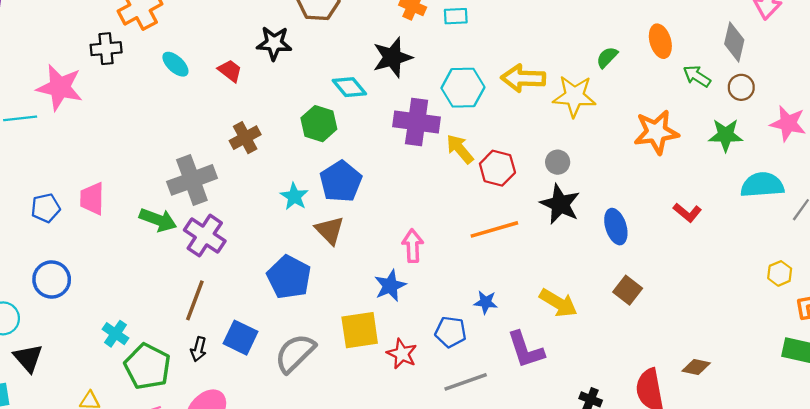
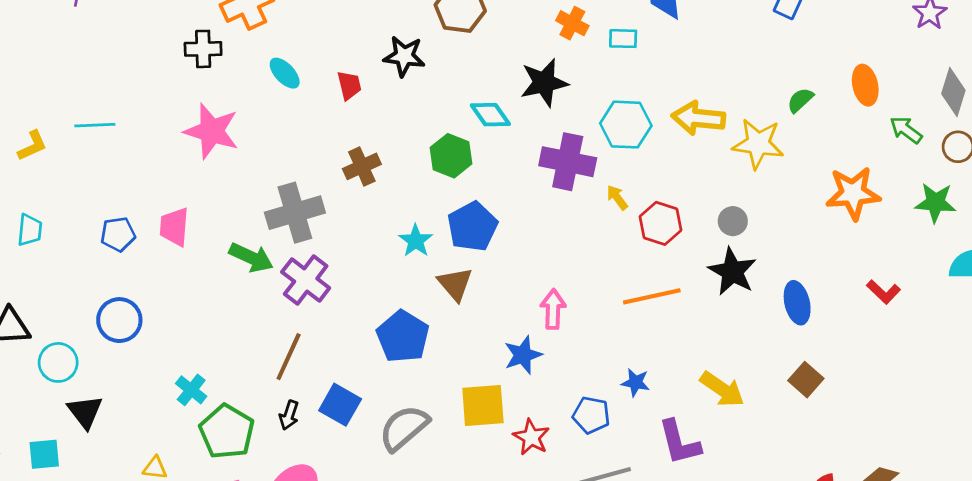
red trapezoid: (230, 71) -> (349, 85), turned 35
pink star: (60, 87) -> (212, 131), moved
yellow arrow: (460, 149) -> (617, 198), size x0.7

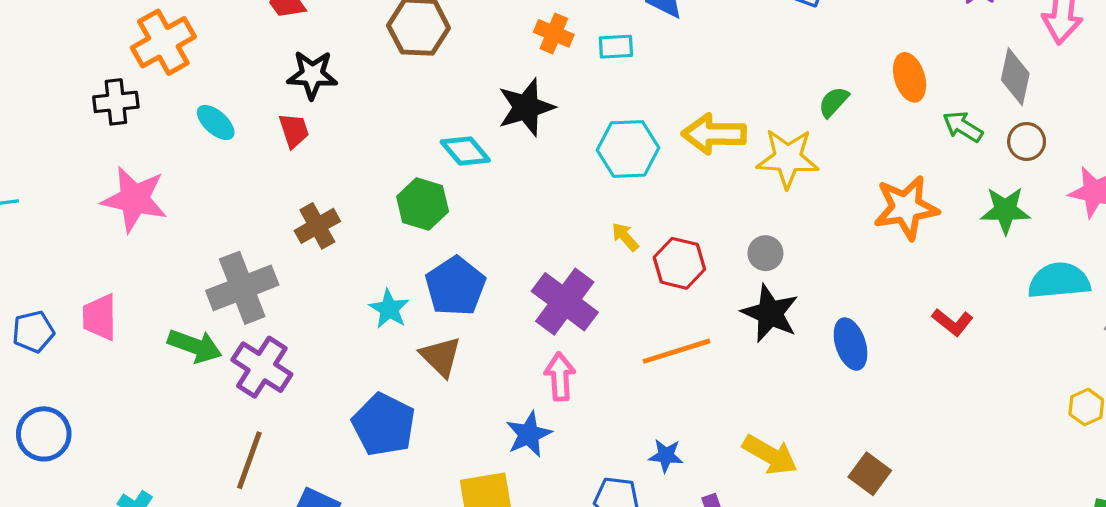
black star: (404, 56) -> (312, 75), moved
purple cross: (568, 162) -> (565, 302), moved, turned 30
brown square: (806, 380) -> (870, 474), moved

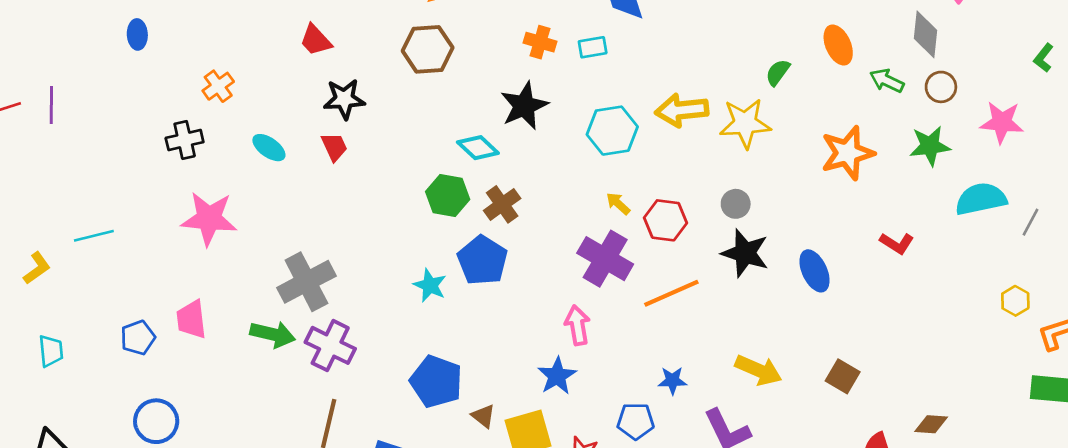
orange cross: (163, 42) -> (218, 86), size x0.6
brown cross: (317, 226) -> (502, 204), moved
purple cross: (565, 302) -> (605, 259), moved
brown triangle: (441, 357) -> (483, 416), moved, size x0.7

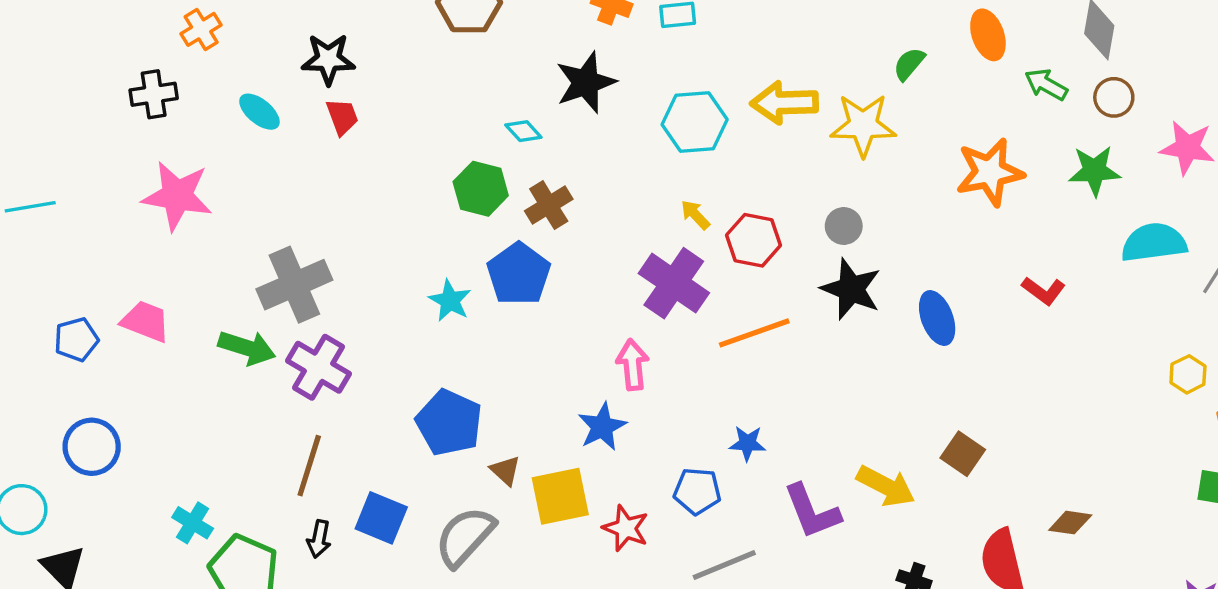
black star: (344, 99) -> (328, 59), moved
cyan diamond: (478, 148) -> (523, 131), size x0.7
pink trapezoid: (191, 319) -> (146, 321), turned 114
yellow arrow: (758, 370) -> (886, 486), moved

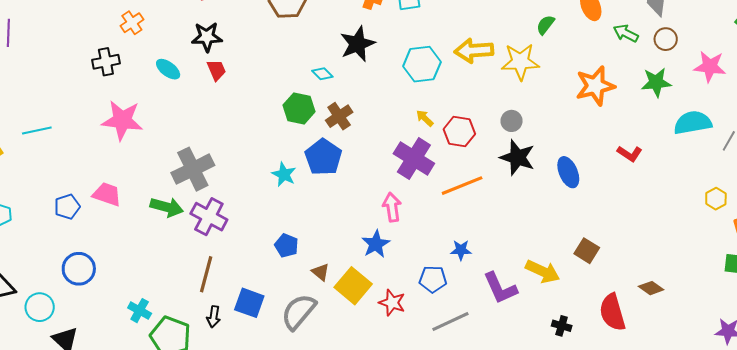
blue pentagon: (449, 423) -> (286, 246), size x0.6
yellow square: (560, 496) -> (353, 286), turned -36
brown diamond: (1070, 523) -> (651, 288), turned 30

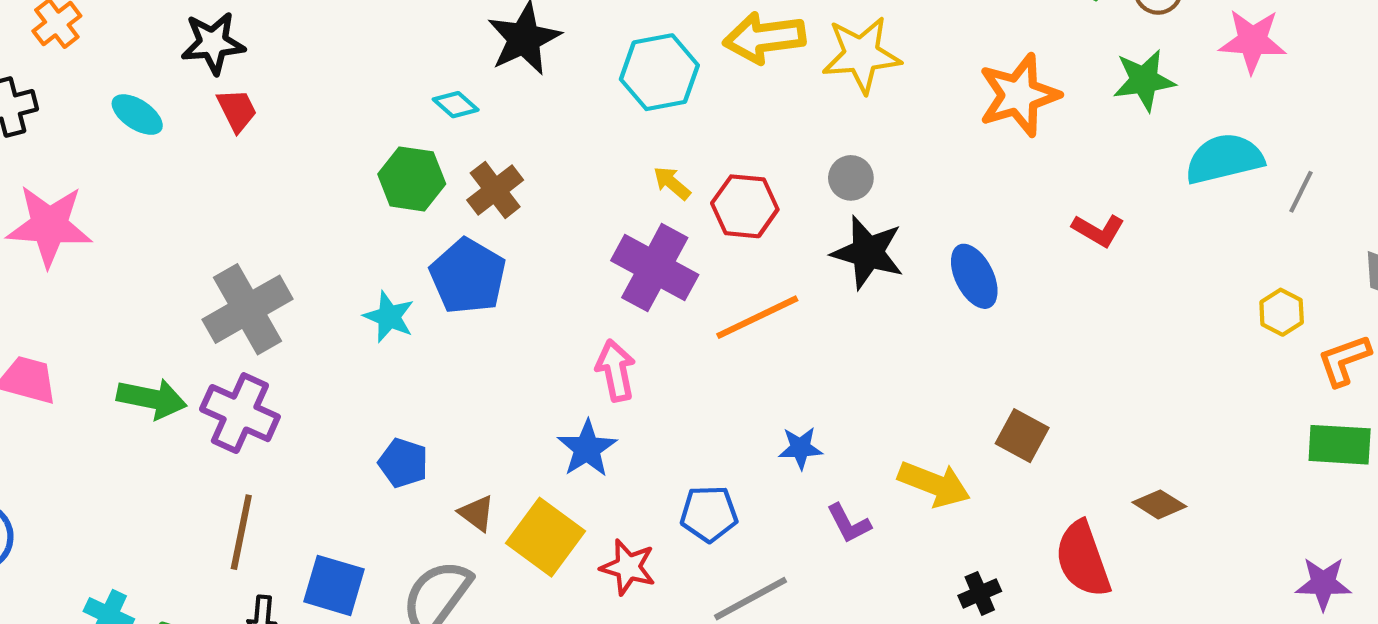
gray cross: (193, 169) -> (248, 309), moved
blue star: (461, 250) -> (800, 448), moved
purple L-shape: (500, 288) -> (849, 524), size x0.6
black cross: (562, 326) -> (980, 593), turned -36

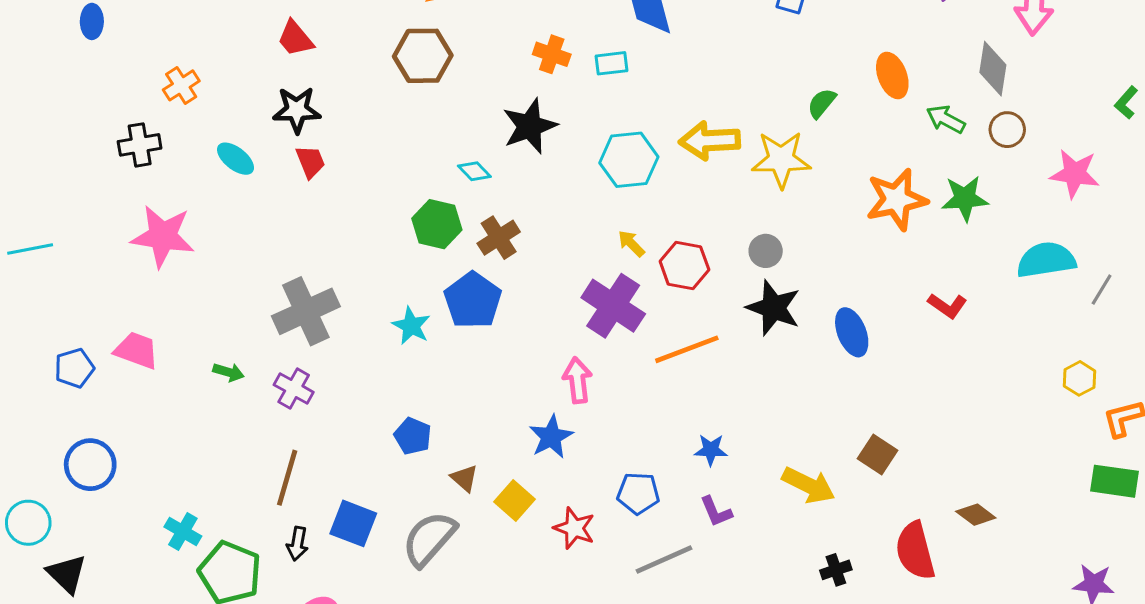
green star: (1144, 80) -> (965, 198), moved
green arrow: (152, 399) -> (229, 372), size x0.6
purple cross: (240, 413) -> (294, 388), size x0.7
purple L-shape: (849, 524) -> (716, 512), moved
yellow square: (546, 537) -> (515, 501), size x0.7

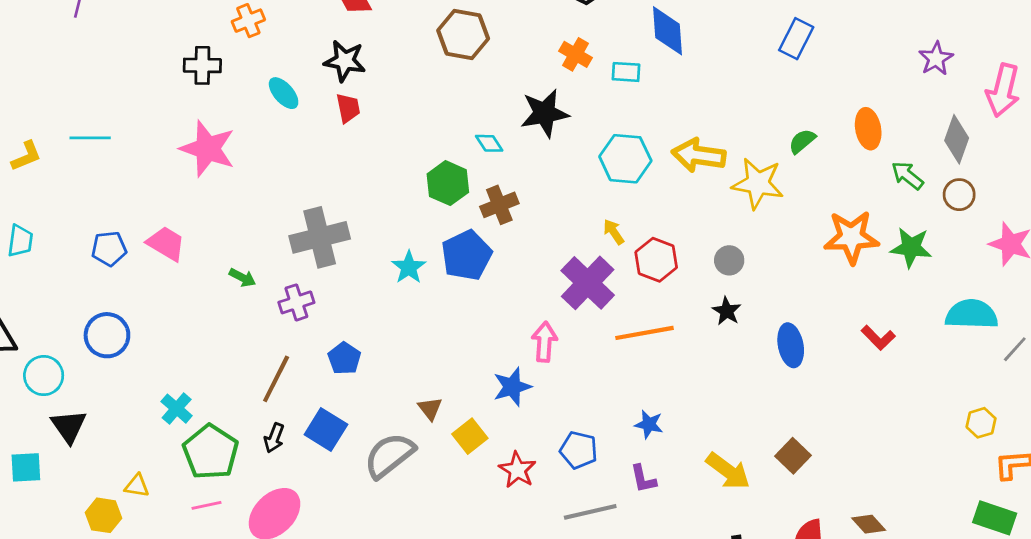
black star: (773, 308) -> (727, 311), size x0.6
purple cross: (294, 388) -> (296, 302), turned 32
blue pentagon: (413, 436) -> (344, 358), moved

